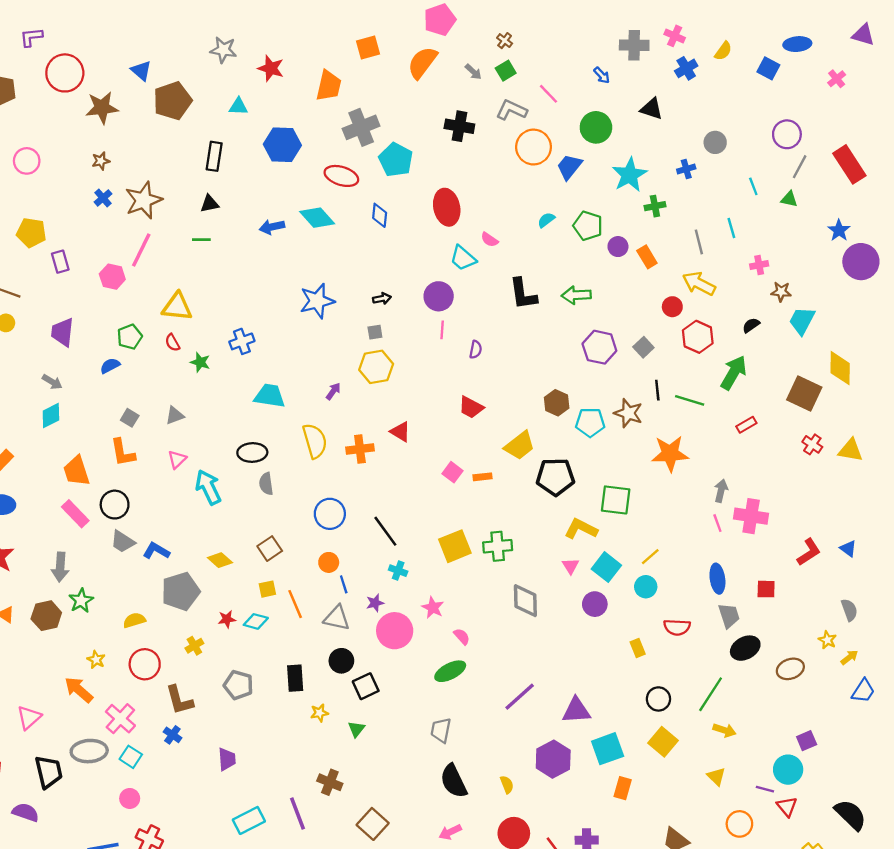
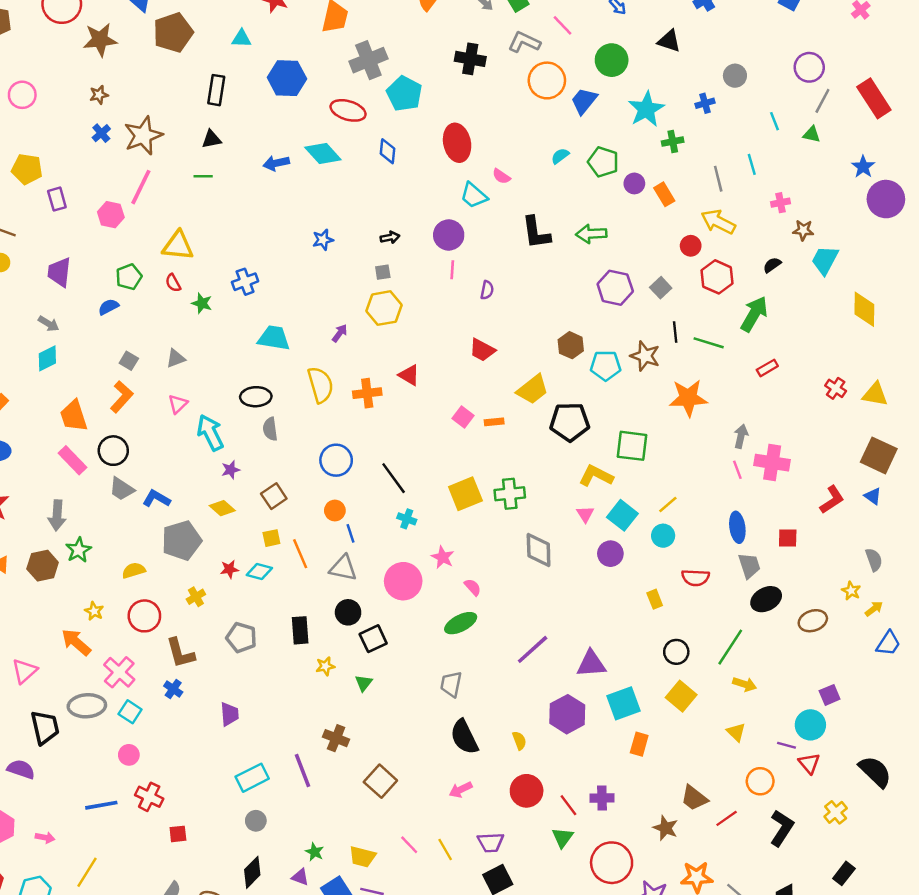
blue star: (317, 301) -> (323, 240), size x0.6
brown square: (804, 393) -> (879, 455), moved
orange L-shape: (123, 453) -> (122, 397), turned -128
purple star: (375, 603) -> (231, 470), moved

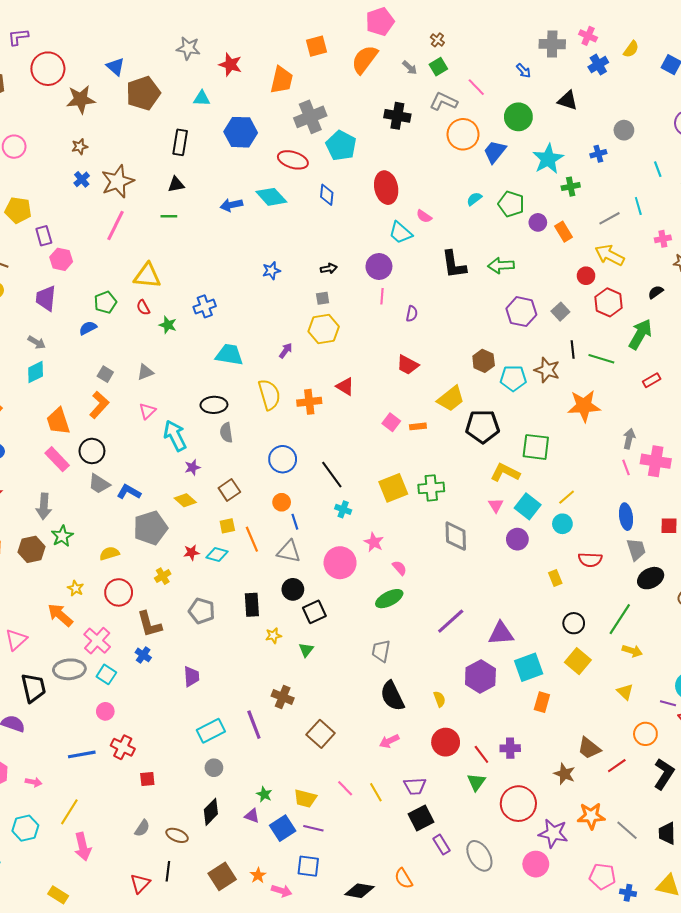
gray line: (718, 179) -> (610, 218), turned 75
pink hexagon: (111, 215) -> (61, 259), moved

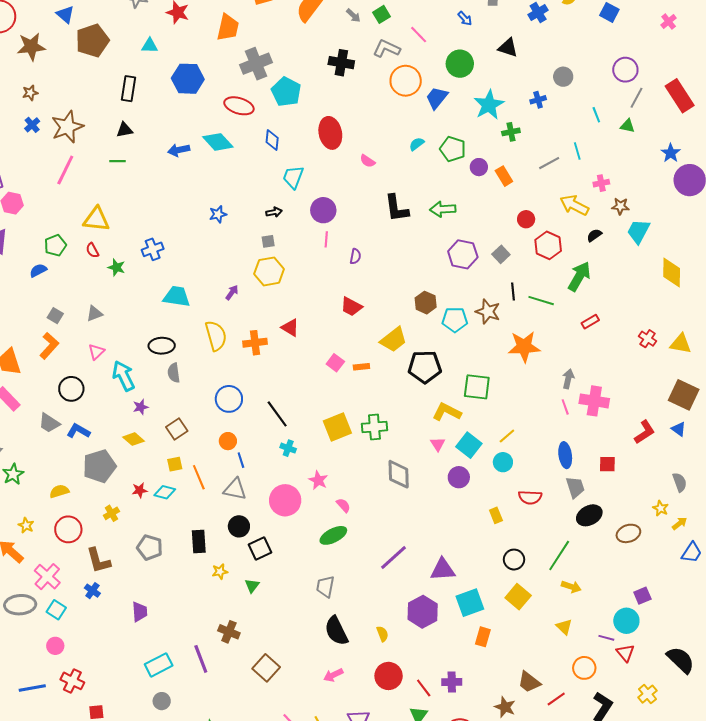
cyan trapezoid: (400, 233) -> (293, 177), moved, turned 70
yellow arrow: (610, 255) -> (574, 205), moved
black circle: (92, 451) -> (71, 389), moved

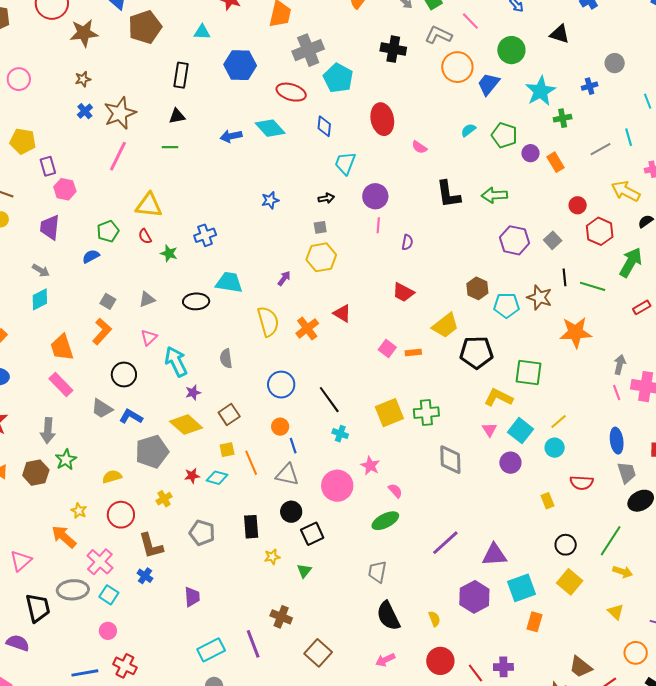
orange cross: (255, 343) -> (307, 328), turned -30
black ellipse: (162, 346) -> (196, 301), moved
yellow diamond: (134, 439) -> (186, 425), size x1.5

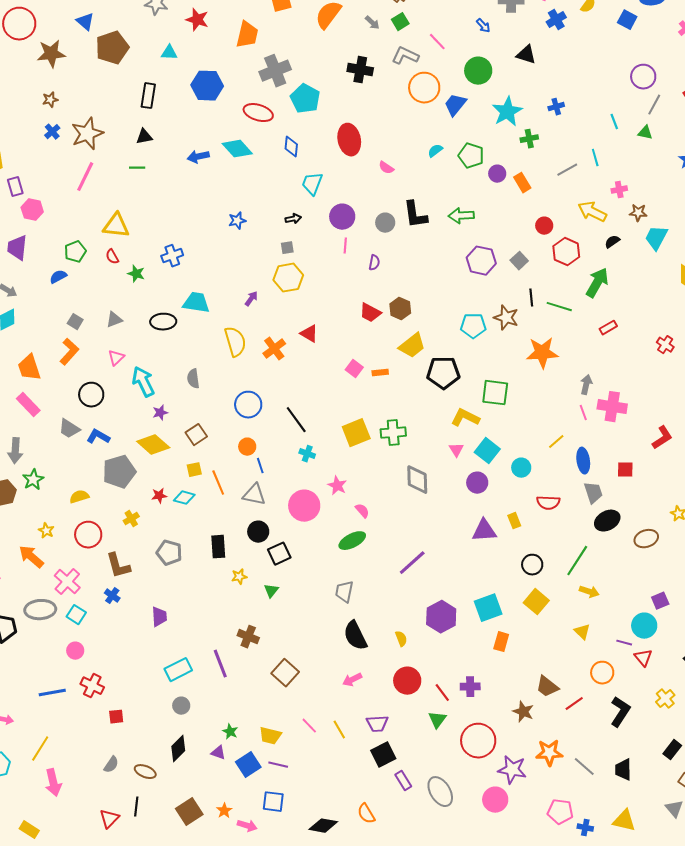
gray circle: (615, 63) -> (385, 223), moved
brown hexagon: (477, 288) -> (400, 309), moved
yellow line: (559, 422) -> (556, 442), moved
purple triangle: (494, 555) -> (484, 531), moved

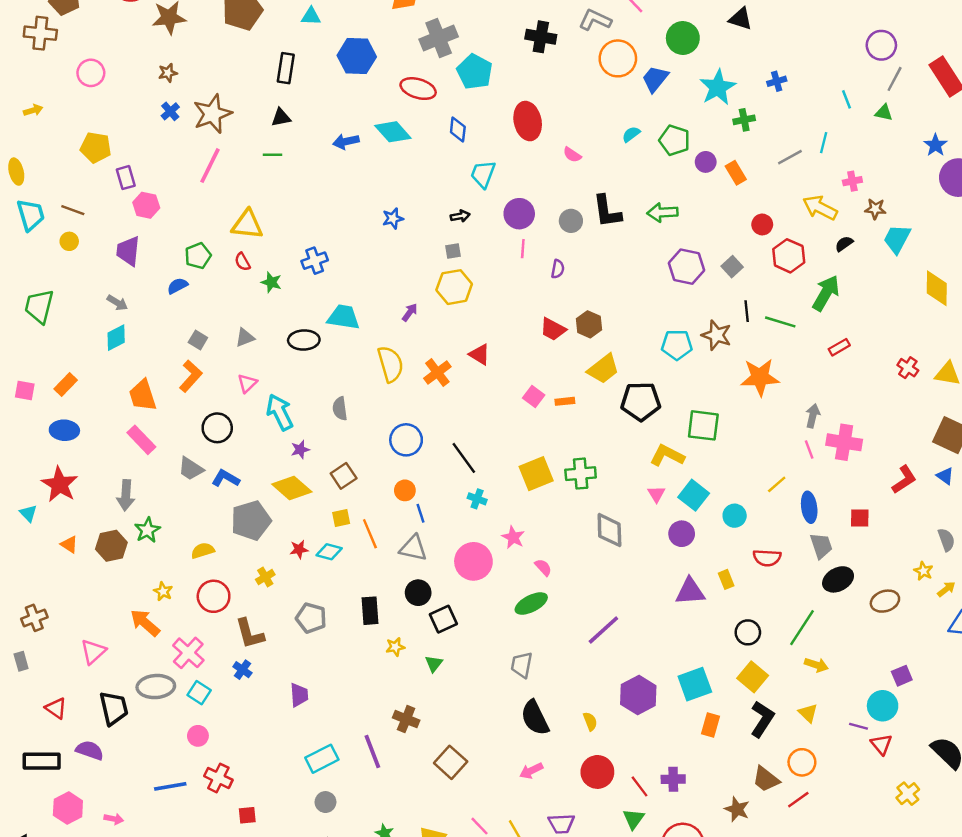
cyan line: (595, 158) -> (824, 143), turned 30
orange circle: (602, 673) -> (802, 762), moved
black L-shape: (620, 712) -> (762, 719), moved

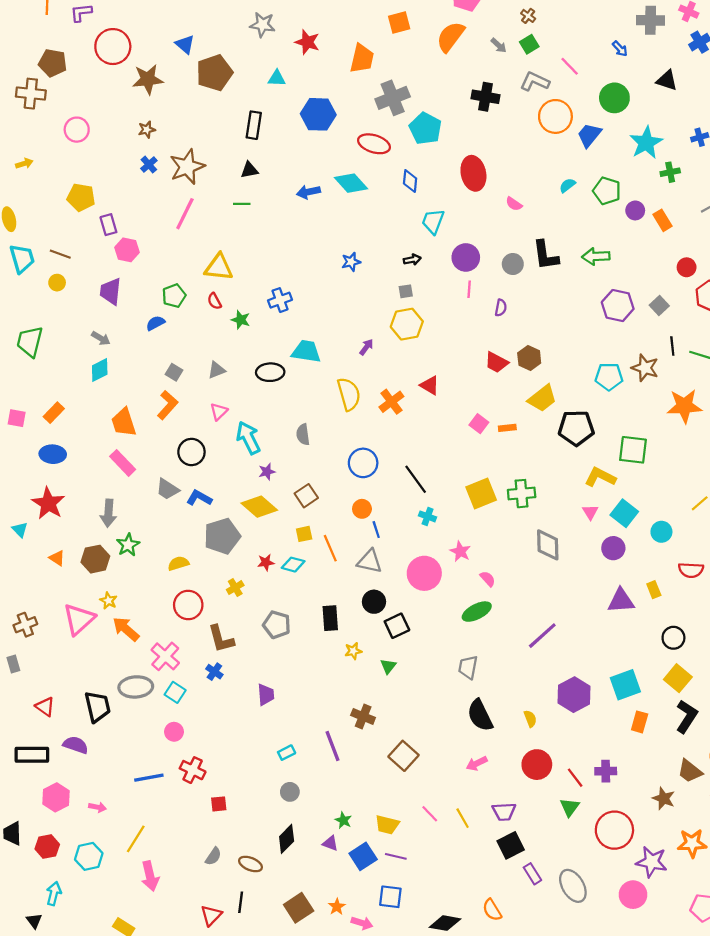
yellow star: (163, 591) -> (108, 601), moved
pink triangle: (93, 652) -> (79, 619), moved, size x1.4
cyan rectangle: (322, 759) -> (287, 753), size x0.6

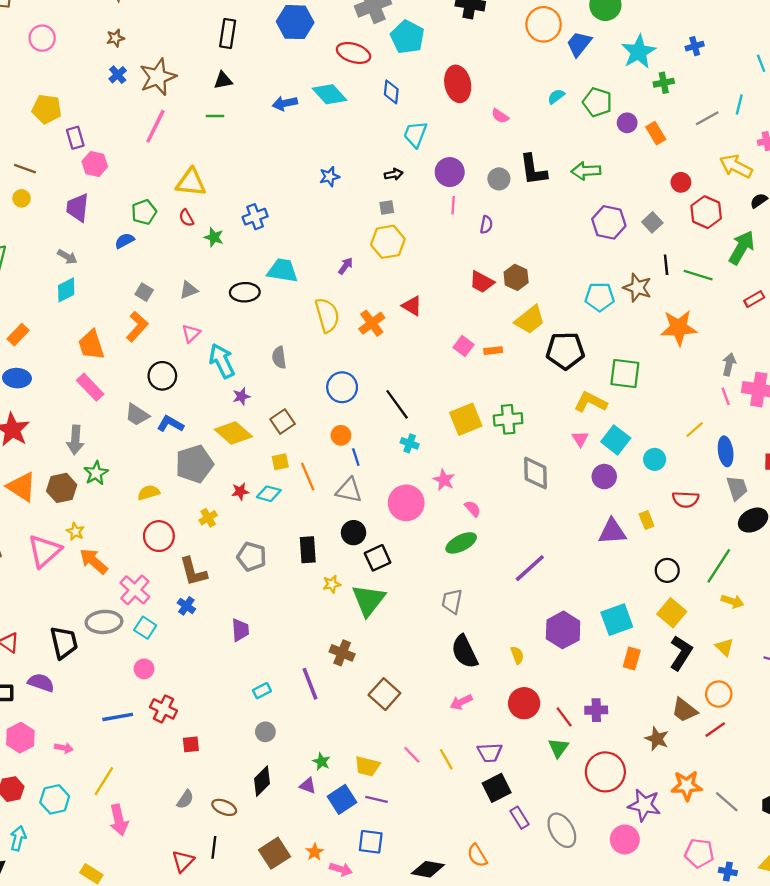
orange triangle: (57, 558) -> (22, 487), size x1.8
green triangle: (388, 666) -> (368, 600), size x2.0

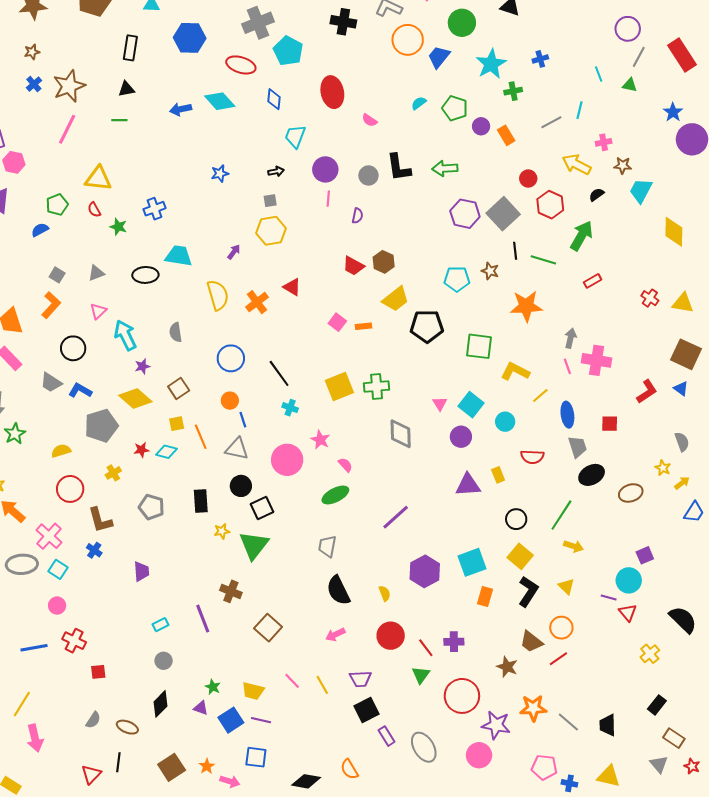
gray square: (652, 222) -> (503, 214), size x1.8
brown star: (637, 288) -> (490, 271), size x0.7
yellow L-shape: (590, 402) -> (515, 371), moved

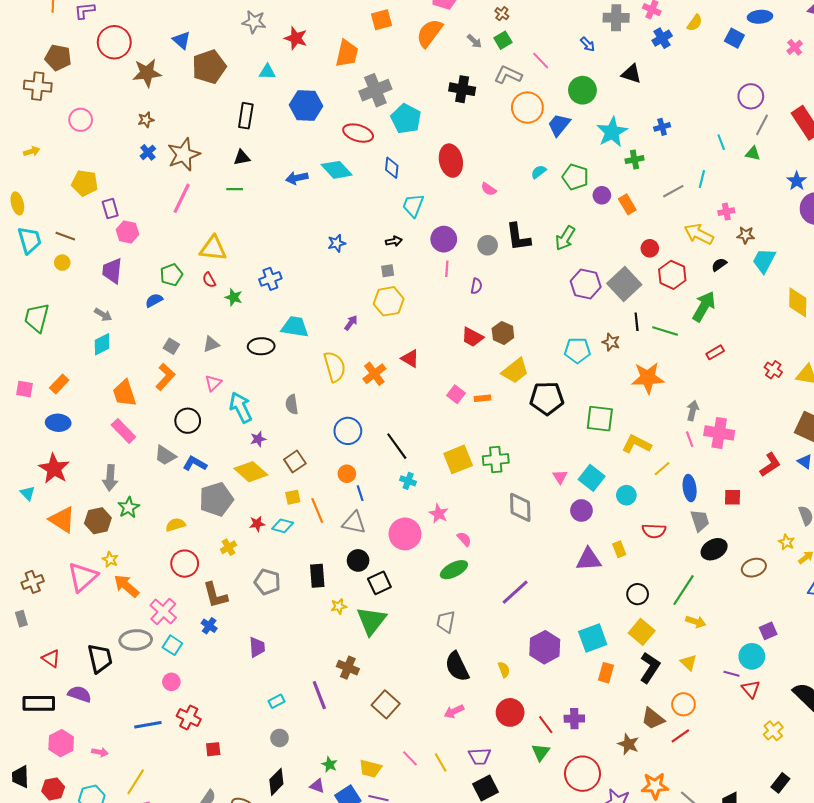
green arrow: (445, 168) -> (565, 238), turned -55

